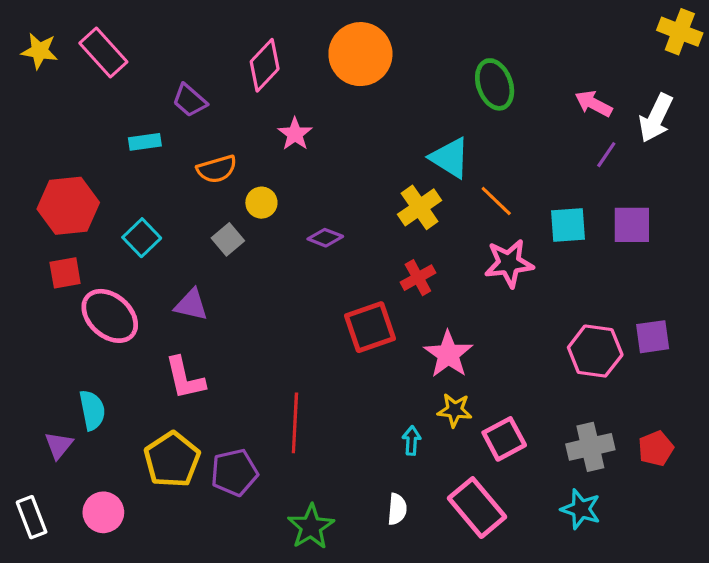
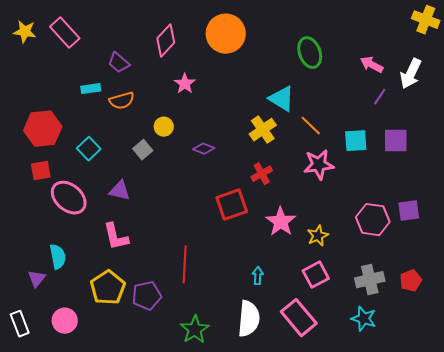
orange semicircle: (217, 169) -> (122, 101), moved
yellow star: (455, 410) -> (318, 236), moved, turned -30
white semicircle: (397, 509) -> (249, 319), size x1.8

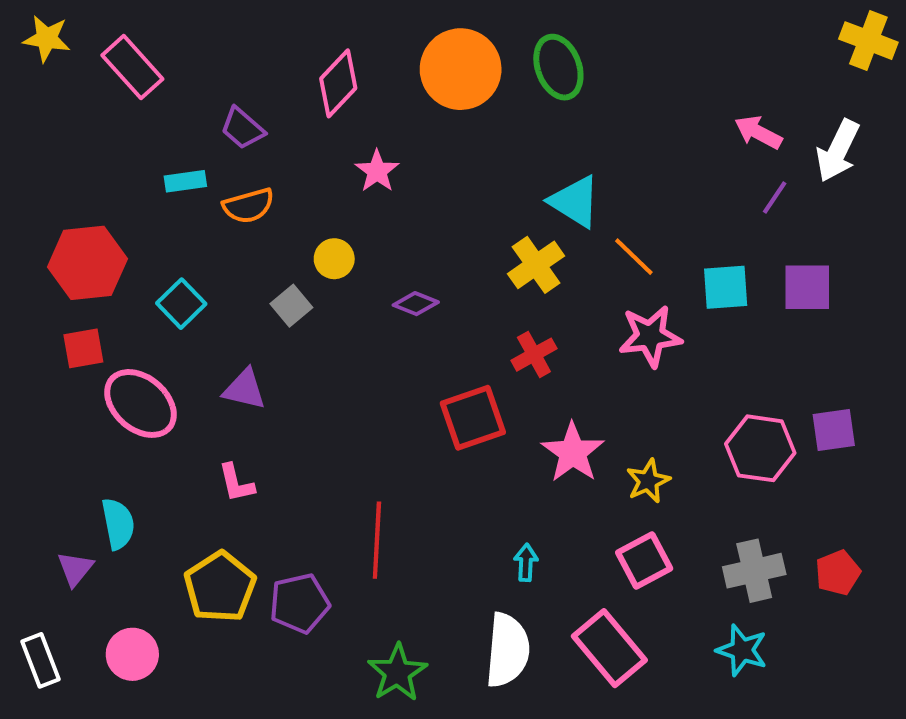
yellow star: (25, 32) -> (47, 39), moved
green ellipse: (310, 53) -> (558, 67), moved
pink L-shape: (116, 237) -> (236, 483), size x0.7

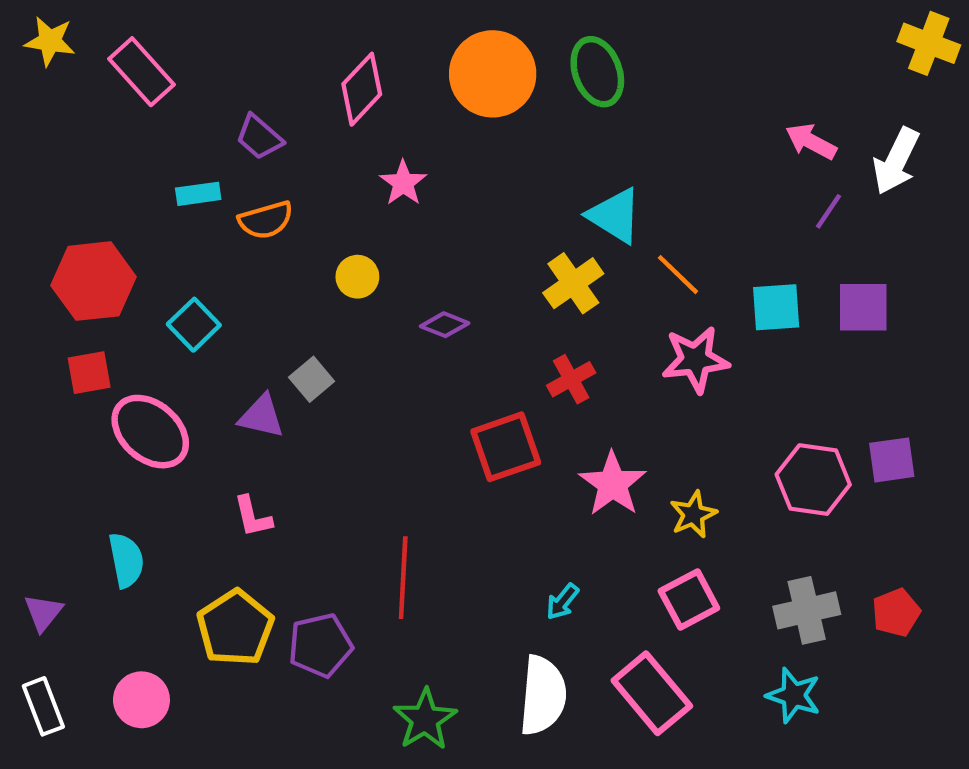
gray square: (291, 306) -> (312, 379), moved
cyan arrow: (526, 563) -> (562, 602), turned -144
purple triangle: (75, 569) -> (43, 613), moved

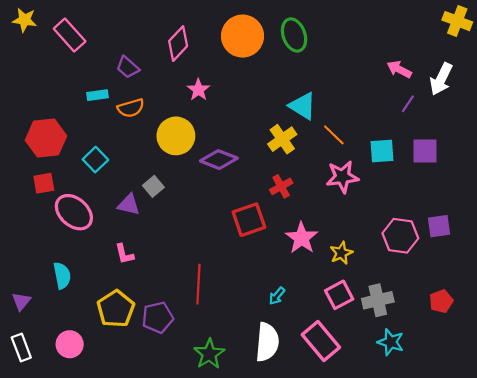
yellow circle: (357, 277) -> (176, 136), size x1.8
purple diamond: (445, 325) -> (219, 160), size x1.6
gray cross: (807, 610) -> (378, 300), moved

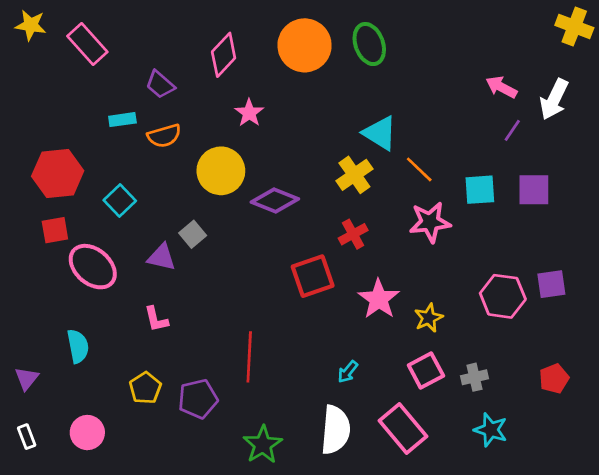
gray cross: (378, 300) -> (474, 377), size x0.7
yellow pentagon: (116, 309) -> (145, 388), size x0.7
white rectangle: (21, 347) -> (27, 437), size x0.7

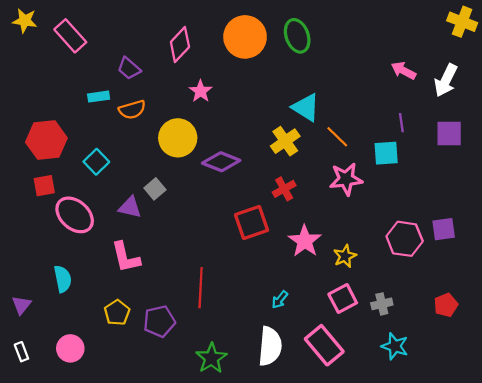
purple line: (512, 130) -> (401, 123), moved, turned -42
purple square: (534, 190) -> (449, 134), moved
pink L-shape: (156, 319) -> (126, 257), size x1.5

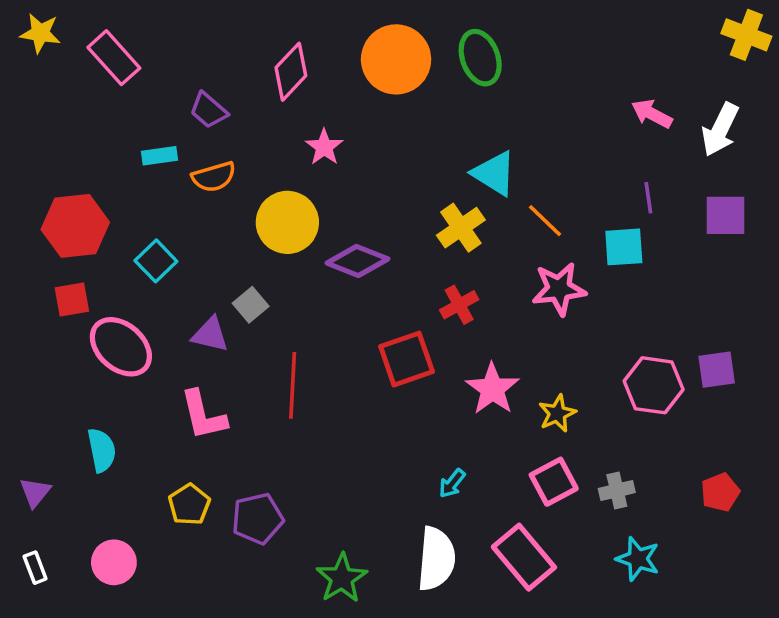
red line: (201, 288) -> (293, 385), moved

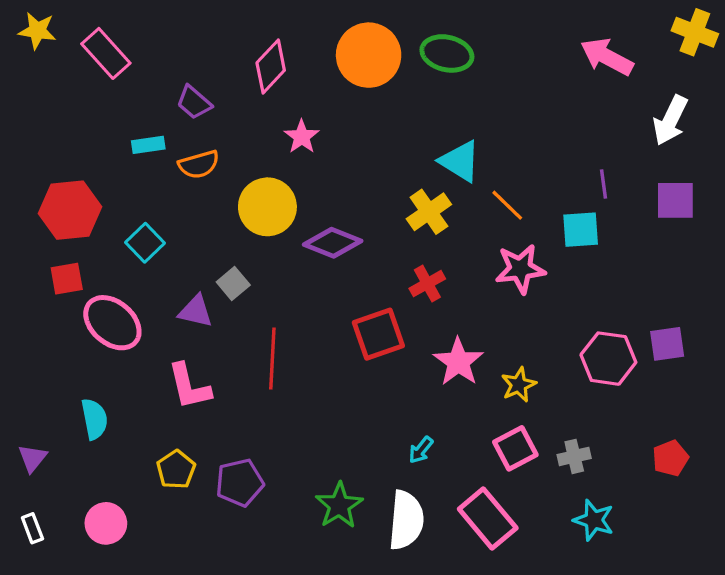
green ellipse: (480, 58) -> (447, 53), turned -57
pink arrow: (652, 114) -> (607, 57), moved, size x1.4
green star: (342, 578) -> (339, 505), moved

